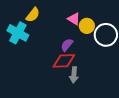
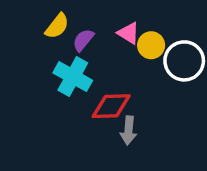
cyan cross: (18, 33) -> (73, 77), moved
purple semicircle: (67, 45) -> (83, 40), moved

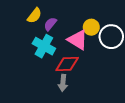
pink triangle: (128, 33) -> (78, 40), moved, size x1.5
gray arrow: (128, 130) -> (63, 83), moved

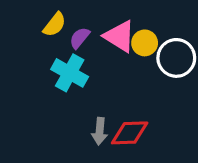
pink triangle: (78, 40) -> (120, 36), moved
red diamond: (67, 64) -> (130, 133), moved

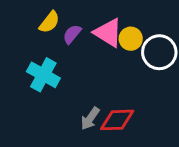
cyan cross: (70, 73) -> (43, 75), moved
gray arrow: (100, 131) -> (90, 118), turned 30

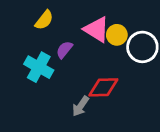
purple semicircle: (72, 34) -> (64, 50), moved
red diamond: (117, 120) -> (103, 87), moved

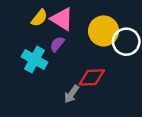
pink triangle: (97, 29) -> (62, 19), moved
yellow circle: (117, 35) -> (104, 31), size x1.6

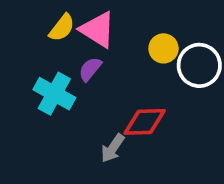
yellow circle: (104, 31) -> (164, 48), size x0.6

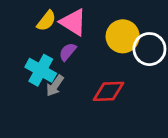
yellow circle: (164, 48) -> (123, 36), size x1.5
gray arrow: (113, 148) -> (55, 86), moved

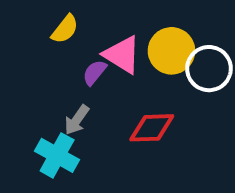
pink triangle: (73, 22) -> (122, 55), moved
cyan cross: (41, 70) -> (57, 155), moved

